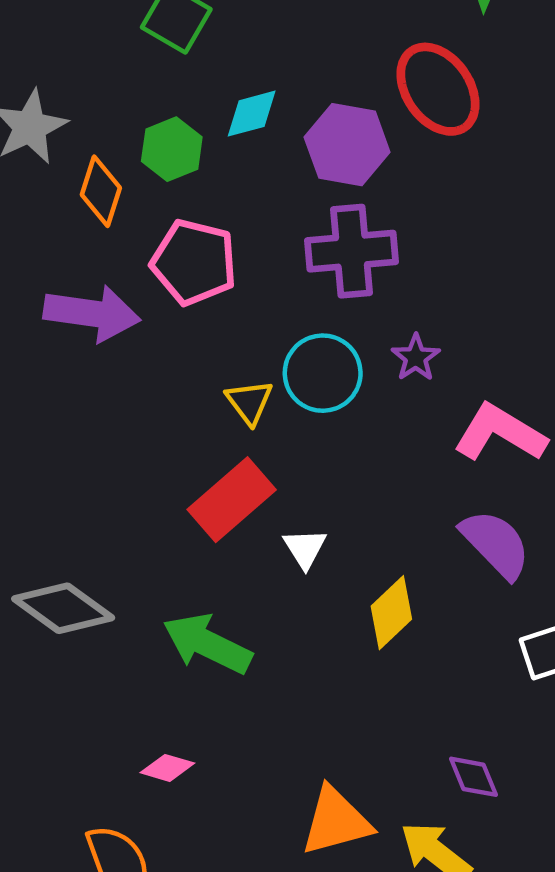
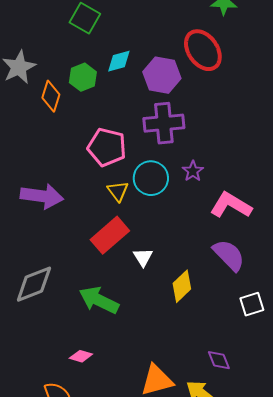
pink pentagon: (194, 262) -> (107, 147), moved
purple arrow: (92, 313) -> (42, 196), moved
gray diamond: (63, 608) -> (34, 284), turned -57

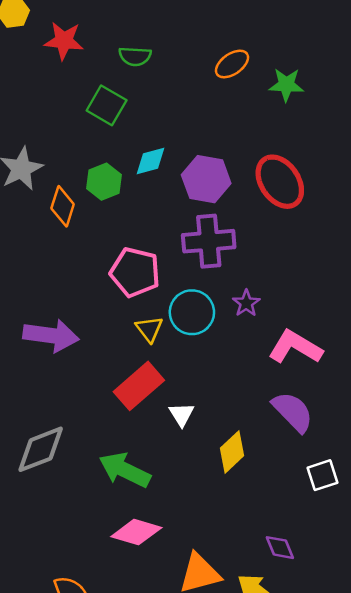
red ellipse: (203, 50) -> (280, 182), moved
pink diamond: (81, 356) -> (136, 532), moved, size x1.6

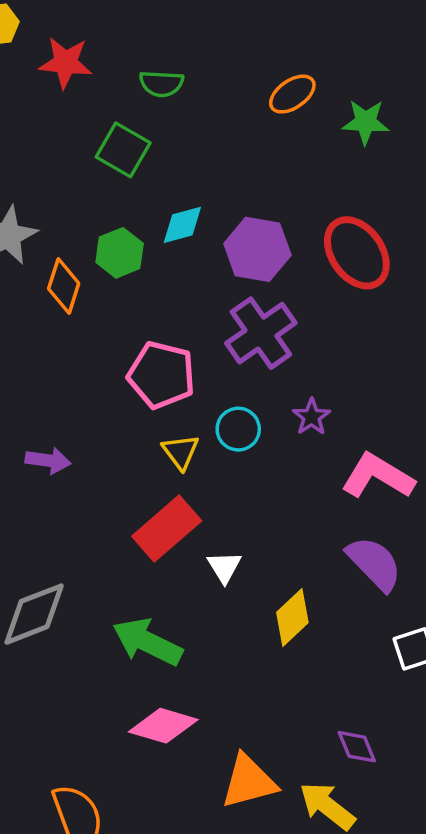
purple cross: (209, 241) -> (261, 333), turned -30
cyan circle: (192, 312) -> (238, 429), size x0.7
purple arrow: (51, 336) -> (48, 460), size x0.6

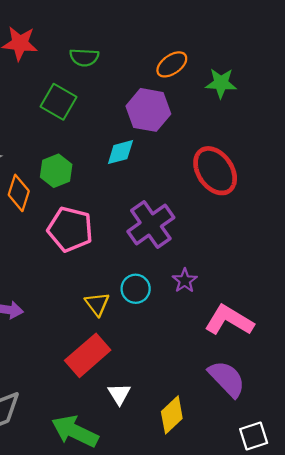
cyan diamond: (182, 225) -> (120, 152), moved
purple hexagon: (257, 249) -> (148, 110), moved
pink pentagon: (161, 375) -> (70, 229), moved
white triangle: (224, 567) -> (119, 394), moved

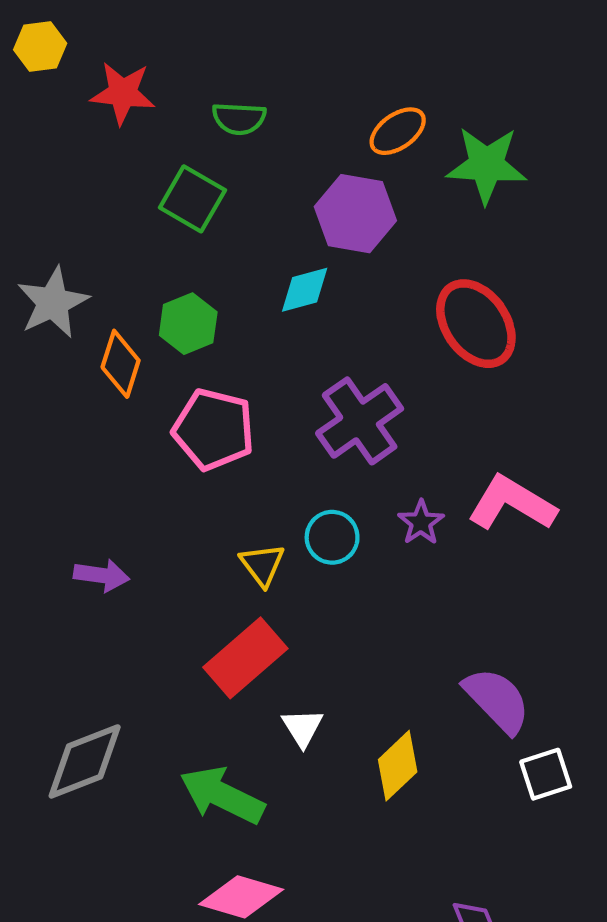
green star: (221, 83) -> (486, 165), size x1.4
pink L-shape: (229, 320) -> (512, 503), moved
white square: (254, 436) -> (546, 774), moved

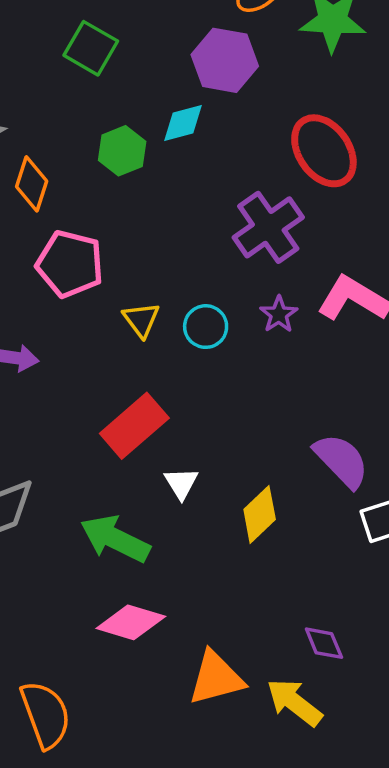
green hexagon: (188, 324) -> (122, 151), moved
purple cross: (360, 421) -> (268, 227), moved
pink pentagon: (214, 429) -> (70, 264), moved
yellow triangle: (262, 565) -> (141, 320), moved

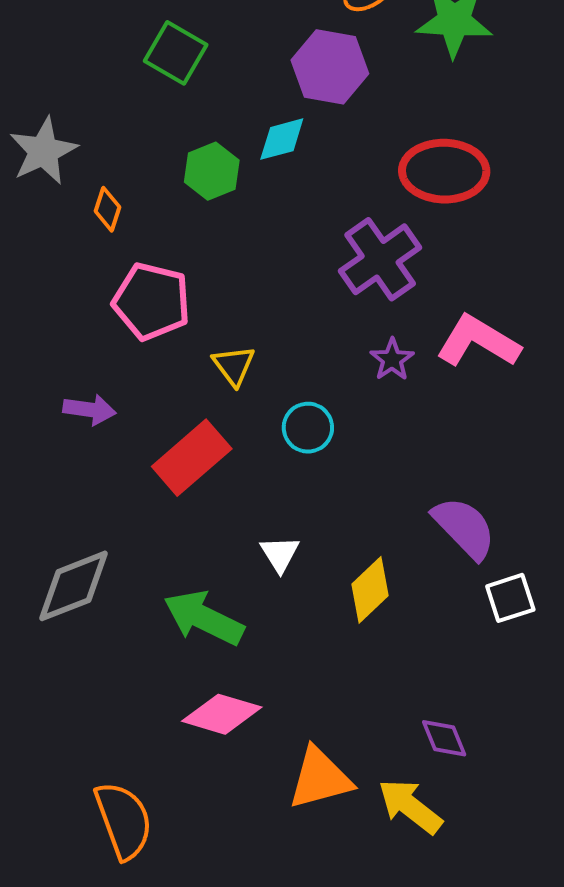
red ellipse: (324, 151) -> (444, 171), turned -54
orange diamond: (32, 184) -> (108, 209), size x0.7
cyan circle: (206, 327) -> (308, 428), moved
red rectangle: (134, 426) -> (192, 458), moved

